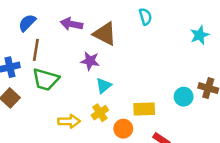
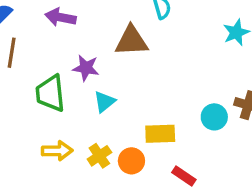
brown triangle: (105, 34) -> (131, 41), moved, turned -30
green trapezoid: (46, 79) -> (50, 93), moved, turned 68
yellow cross: (100, 113) -> (99, 156), moved

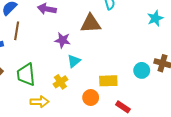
green trapezoid: (50, 93) -> (26, 75), moved
yellow arrow: (57, 151) -> (40, 102), moved
yellow cross: (99, 156) -> (60, 82), moved

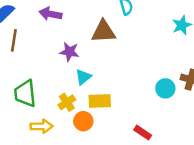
yellow rectangle: (108, 81) -> (100, 101), moved
orange circle: (91, 98) -> (83, 121), moved

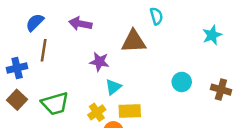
cyan circle: (165, 88) -> (182, 82), moved
green trapezoid: (25, 93) -> (55, 103), turned -100

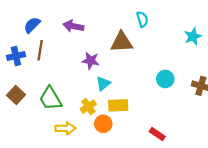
blue cross: (17, 68) -> (16, 56), moved
green trapezoid: (55, 103) -> (50, 98), turned 75

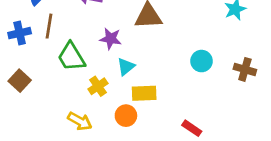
green trapezoid: (50, 98) -> (71, 57), moved
yellow cross: (88, 107) -> (98, 86), moved
yellow arrow: (65, 128) -> (80, 121), turned 30

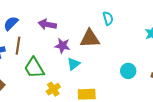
purple star: (111, 39) -> (62, 46), moved
cyan triangle: (126, 67) -> (74, 64), moved

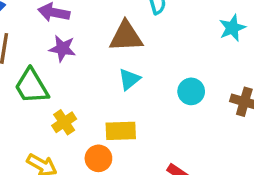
purple star: (62, 46) -> (62, 48), moved
cyan triangle: (74, 64) -> (129, 79), moved

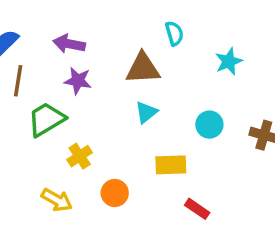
cyan star: (232, 28) -> (229, 61), moved
green trapezoid: (32, 86) -> (46, 119), turned 90
yellow rectangle: (121, 131) -> (171, 165), moved

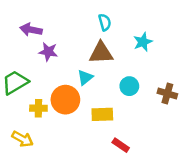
brown triangle: (143, 68) -> (101, 53), moved
purple star: (78, 81) -> (48, 52), moved
yellow cross: (80, 156) -> (38, 108), turned 35
orange circle: (115, 193) -> (65, 100), moved, size x1.5

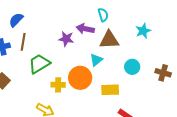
cyan semicircle: (105, 22) -> (103, 15), moved
purple arrow: (31, 30) -> (85, 29), moved

